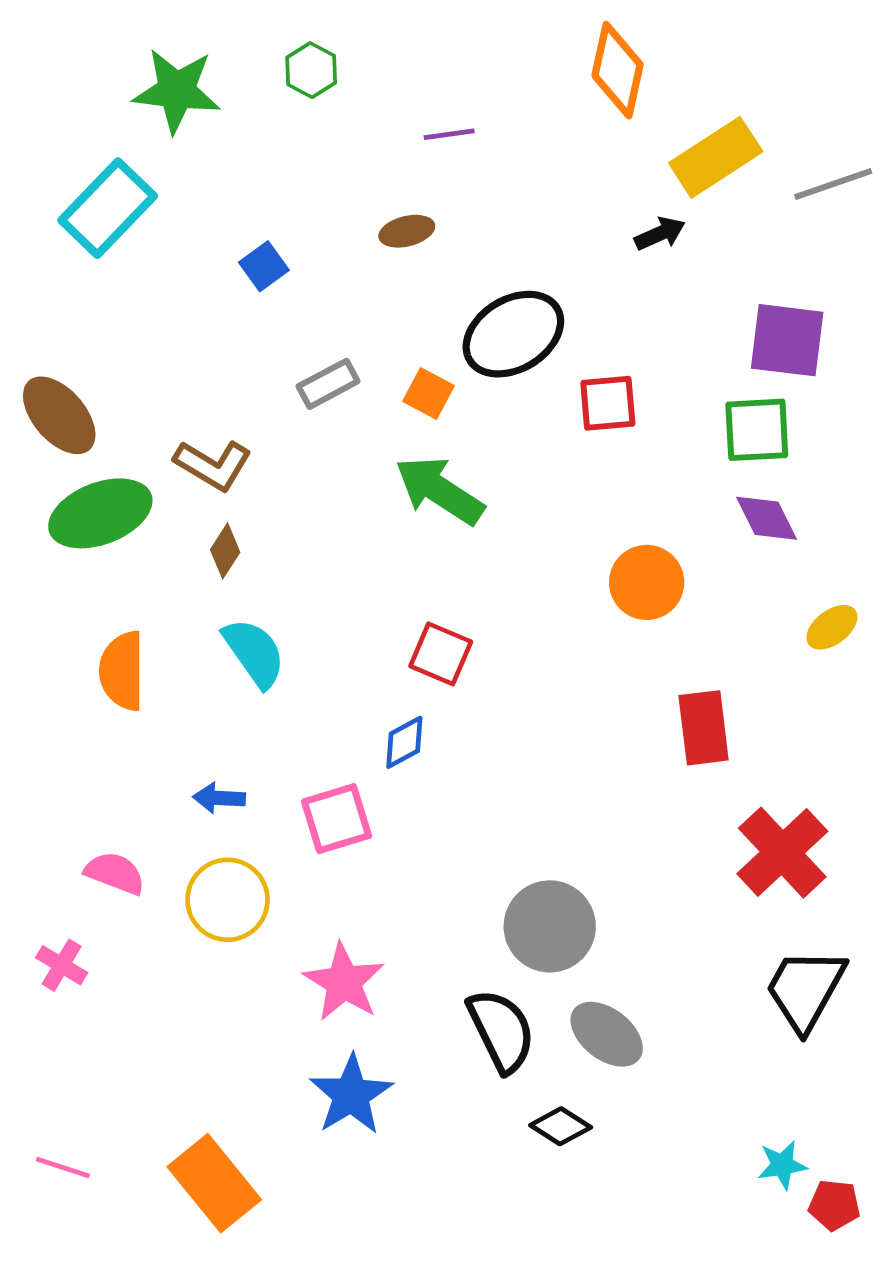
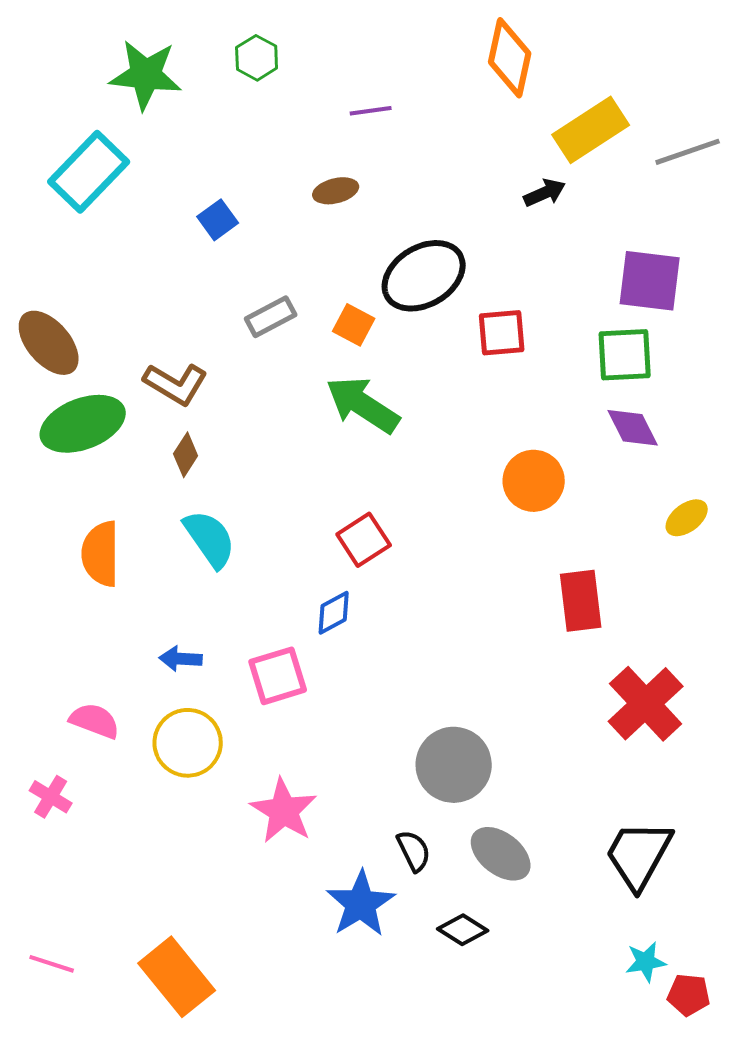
red square: (441, 654) -> (364, 540), turned 34
black trapezoid: (805, 989) -> (639, 855), moved
black semicircle: (501, 1031) -> (414, 851), size x0.6
blue star: (351, 1095) -> (361, 904), moved

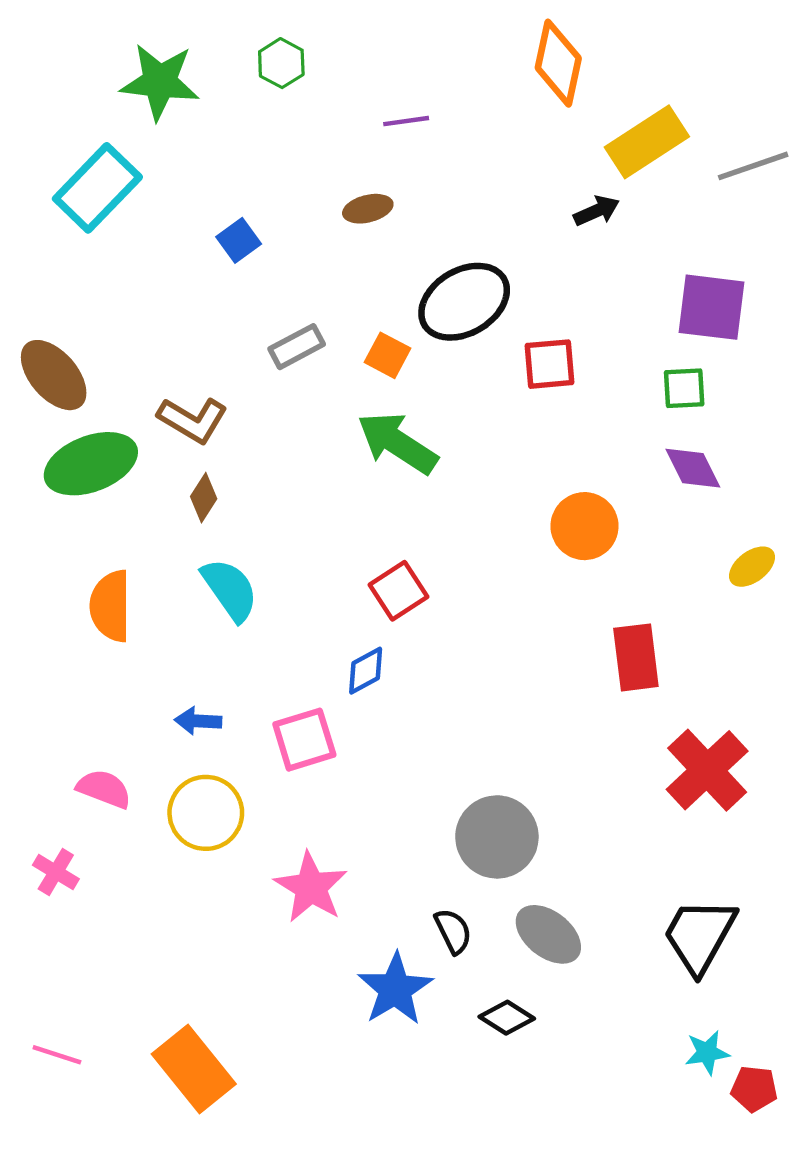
green square: (625, 355) -> (684, 388), size x0.7

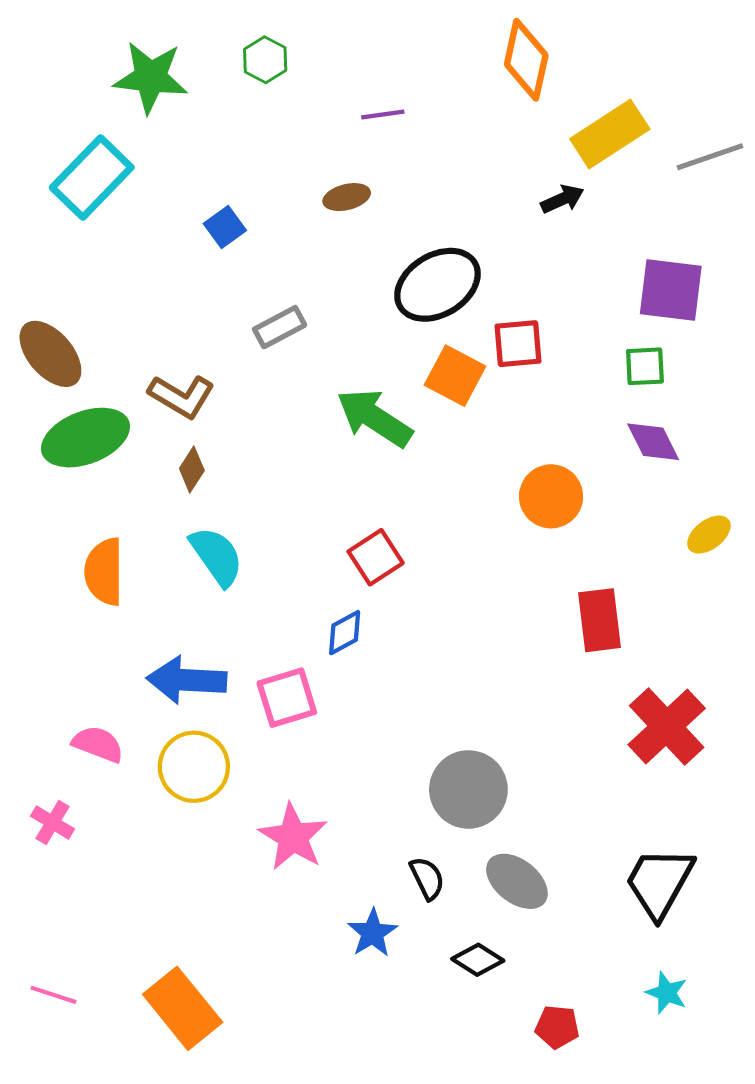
orange square: (387, 355) -> (455, 376), moved, size x1.4
blue arrow: (198, 721) -> (187, 680), size x1.8
blue star: (395, 989) -> (372, 933), size x0.7
cyan star: (707, 1053) -> (667, 993), turned 30
red pentagon: (754, 1089) -> (557, 1027), moved

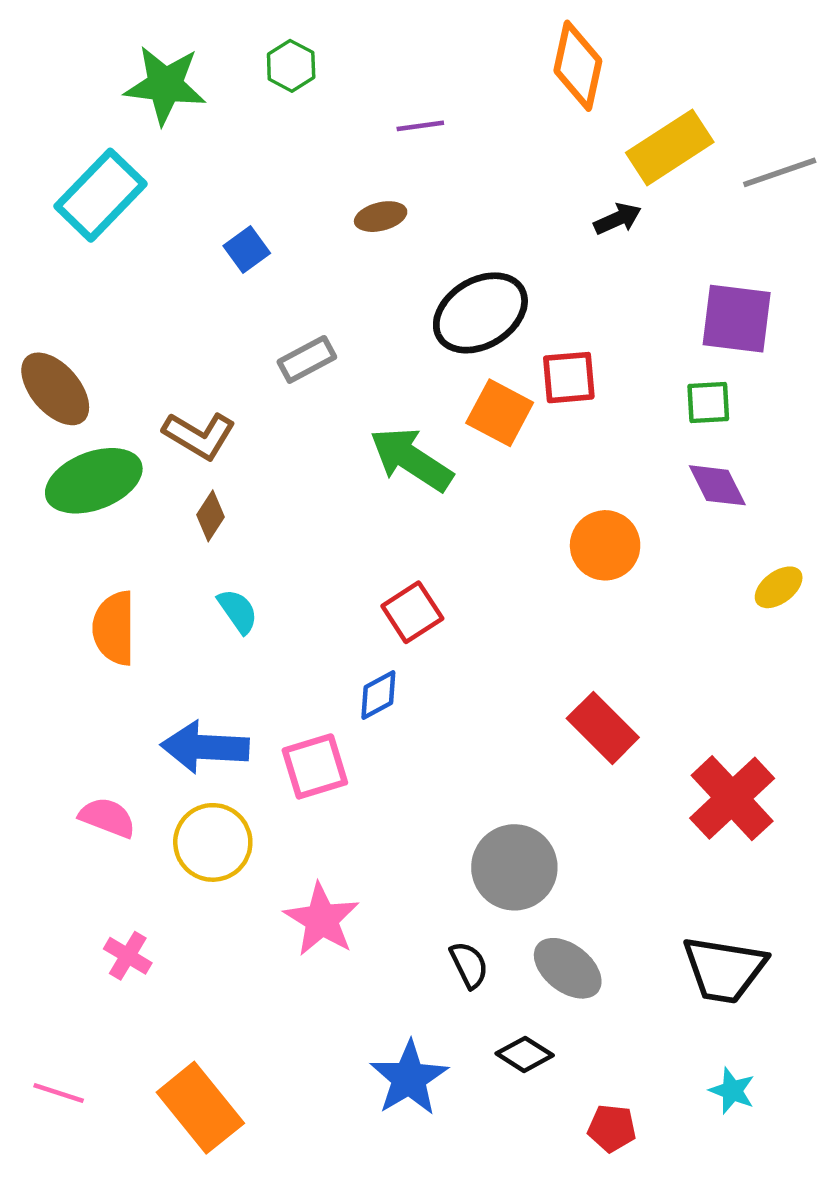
cyan semicircle: (217, 556) -> (238, 611), size x0.7
red rectangle: (600, 620) -> (603, 728), moved, turned -38
pink cross: (53, 823) -> (128, 956), moved
black trapezoid: (659, 882) -> (724, 969), turned -110
blue star: (372, 933) -> (409, 1078), moved, size x1.4

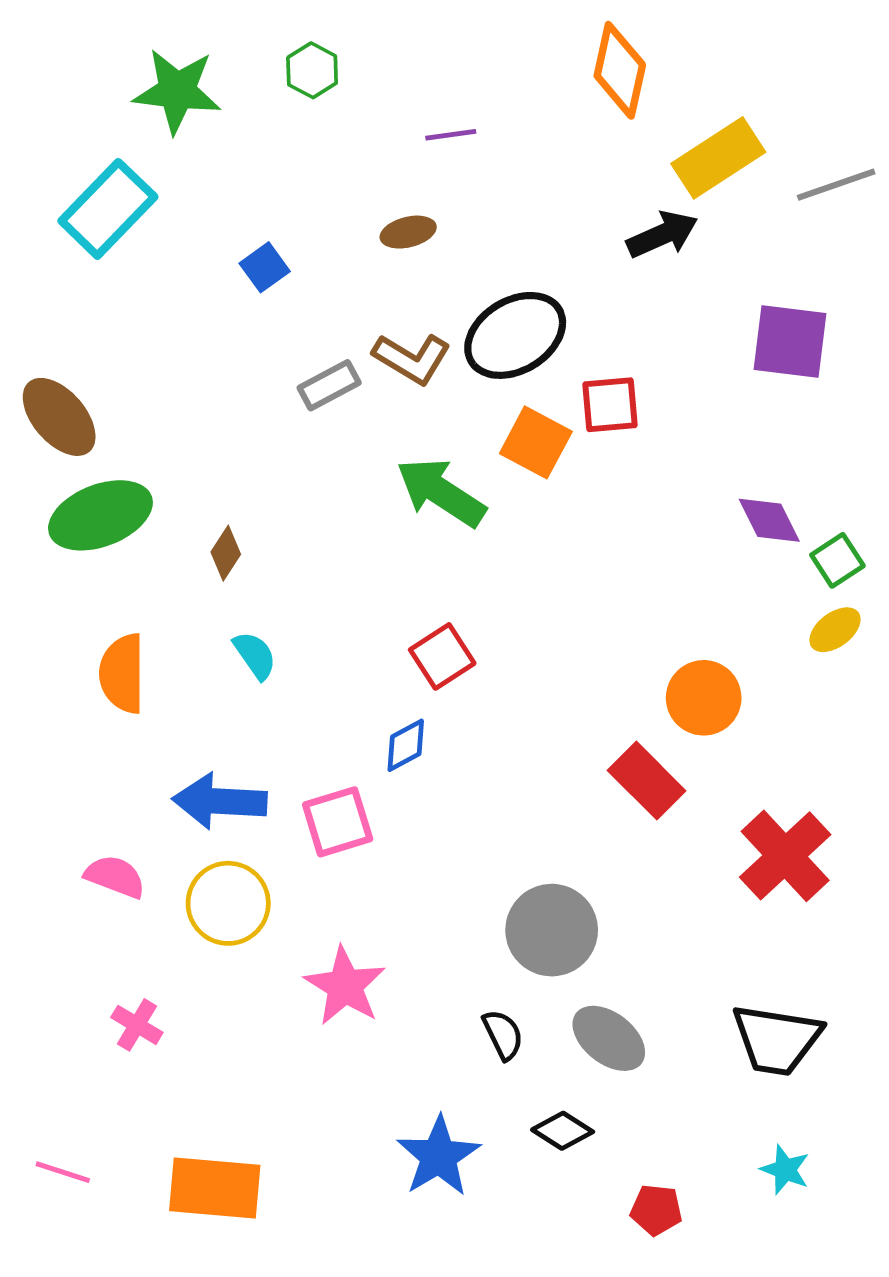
black arrow: (618, 219) -> (662, 234), size x1.4
green square: (708, 403) -> (837, 560), moved, turned -30
brown L-shape: (199, 435) -> (412, 359), moved
orange circle: (605, 545) -> (704, 698), moved
orange rectangle: (200, 1108) -> (215, 1188), turned -46

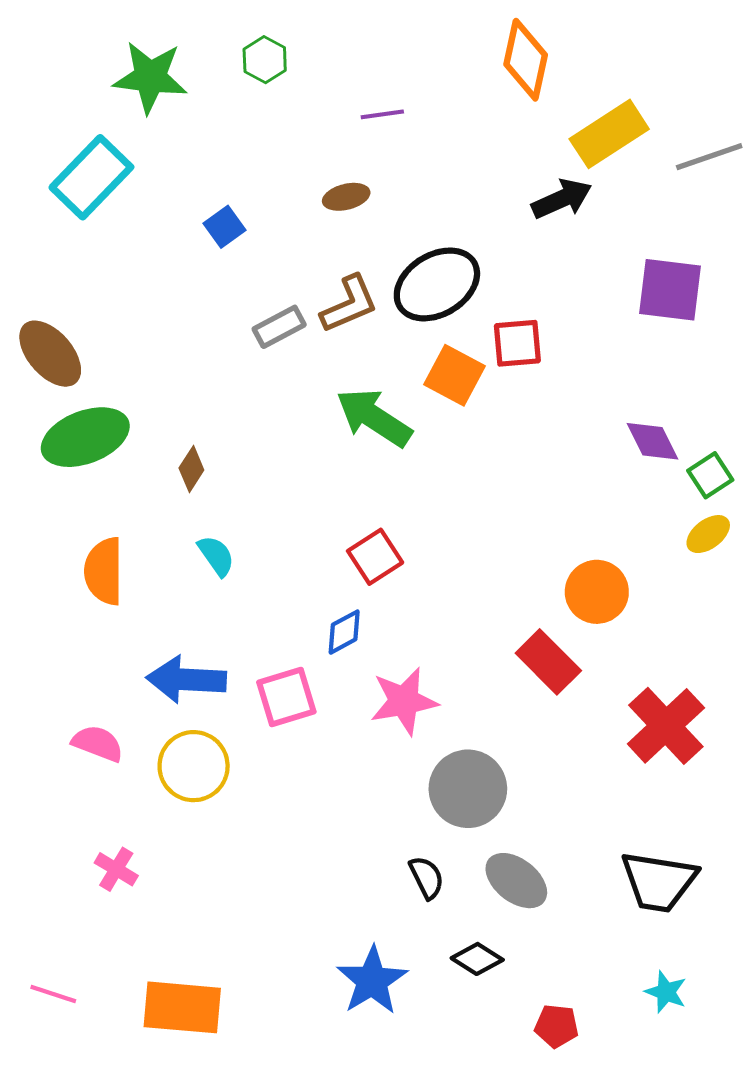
brown L-shape: (412, 359) -> (349, 304), turned -54
pink star: (345, 986) -> (404, 701), moved, turned 30

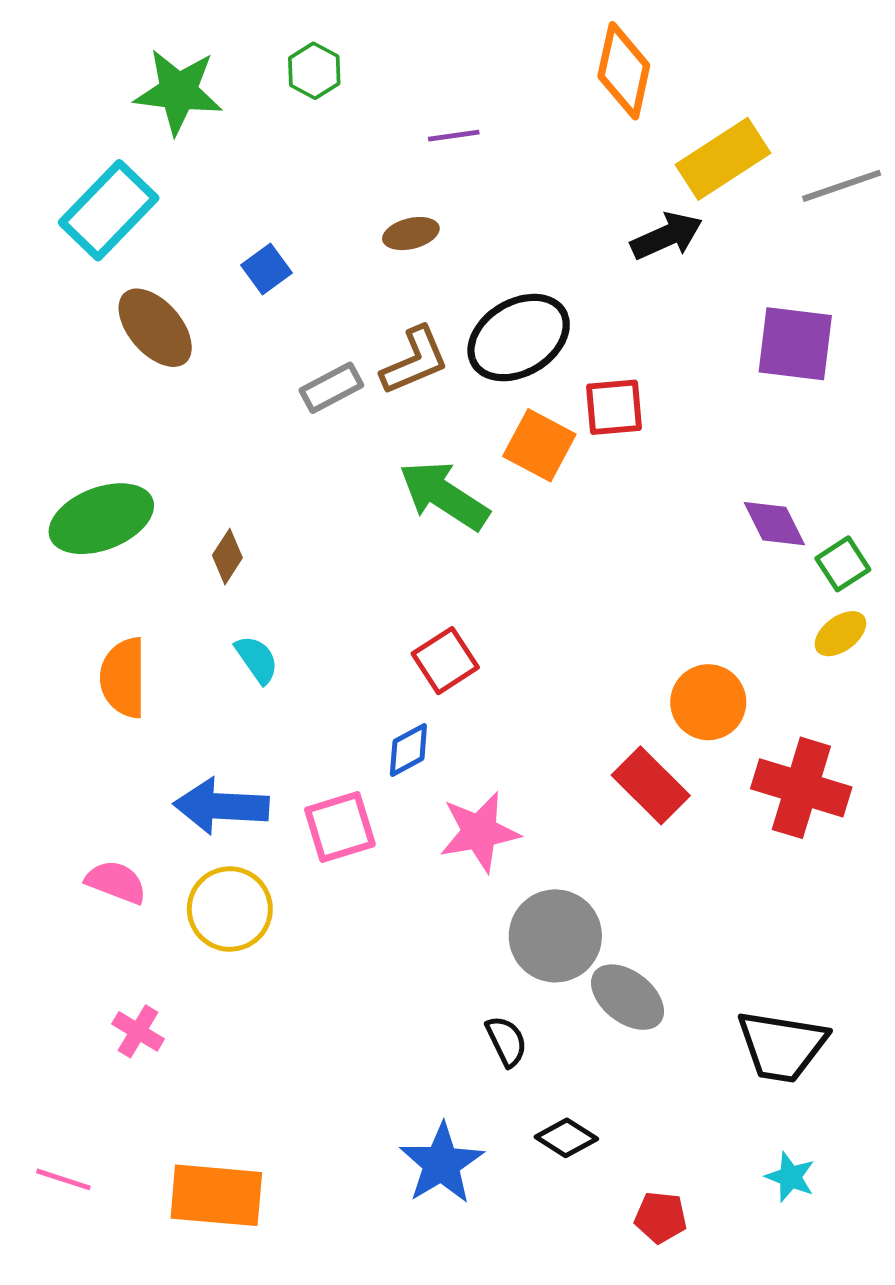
brown ellipse: (50, 354) -> (155, 328), moved
red cross: (666, 726) -> (801, 788), moved, turned -30
gray ellipse: (516, 881) -> (628, 997), moved

